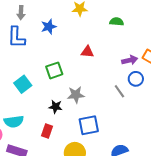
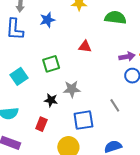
green semicircle: (117, 22) -> (115, 18), size x1.5
gray line: (119, 91) -> (115, 105), moved

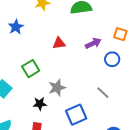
purple arrow: (127, 57) -> (93, 43), moved

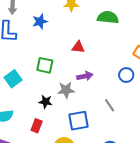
purple arrow: (93, 43) -> (85, 76), moved
green square: (31, 69) -> (45, 65), turned 30

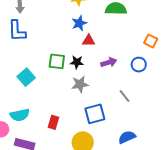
blue star: (40, 21) -> (79, 23), moved
purple arrow: (85, 76) -> (109, 62), moved
black star: (46, 102) -> (77, 62), moved

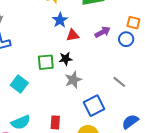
purple arrow: (109, 62) -> (103, 32), moved
blue circle: (139, 65) -> (126, 39), moved

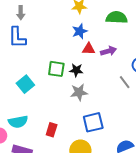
purple arrow: (103, 32) -> (109, 51), moved
gray line: (119, 82) -> (125, 82), moved

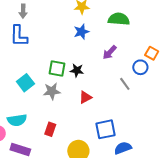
red triangle: (89, 49) -> (85, 97), moved, turned -32
purple arrow: (109, 51) -> (110, 52), turned 147
gray star: (79, 92) -> (52, 91), moved
blue square: (93, 122) -> (106, 129), moved

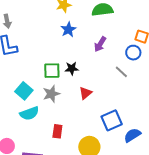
cyan semicircle: (17, 120) -> (29, 113), moved

